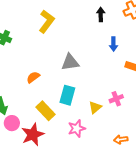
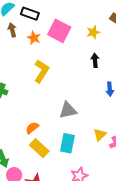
yellow triangle: (95, 107) -> (100, 135), moved
yellow rectangle: (45, 111) -> (39, 148), moved

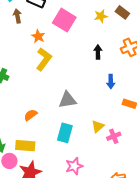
yellow star: (93, 32) -> (101, 16), moved
orange star: (34, 38) -> (38, 36), moved
yellow rectangle: (39, 148) -> (25, 146), moved, turned -42

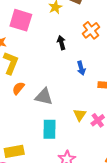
gray triangle: (67, 100) -> (44, 97), turned 36
orange semicircle: (31, 115) -> (18, 88), moved

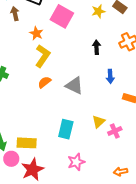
gray triangle: (44, 97) -> (74, 86), moved

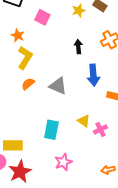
pink square: (62, 16) -> (42, 17), size x0.7
blue arrow: (110, 76) -> (93, 75), size x1.5
yellow triangle: (99, 122) -> (84, 121), turned -40

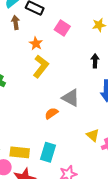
orange semicircle: (28, 84) -> (51, 113), moved
cyan rectangle: (51, 130) -> (48, 152), moved

